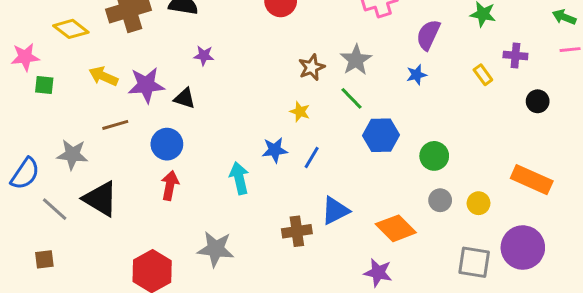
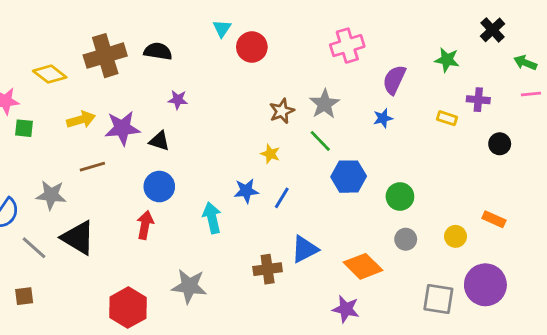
yellow rectangle: (483, 75) -> (447, 118), turned -36
yellow arrow: (103, 76) -> (81, 120), turned 140
blue circle: (167, 144) -> (159, 187), moved
orange rectangle: (532, 180) -> (494, 219), size x0.6
yellow circle: (479, 203) -> (456, 236), moved

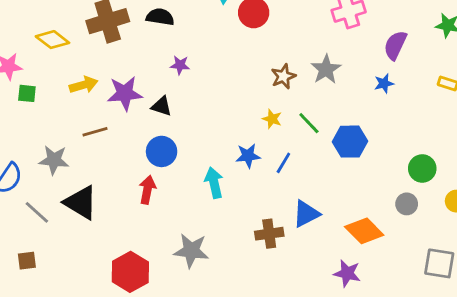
green line: (320, 141) -> (309, 123), moved
green circle: (400, 197) -> (422, 168), moved

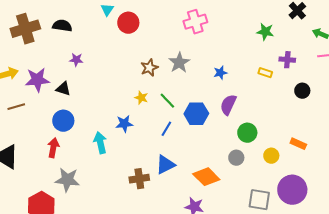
purple semicircle: (395, 45) -> (228, 105), moved
blue line: (283, 163) -> (166, 129), moved
gray star: (191, 251) -> (67, 180), moved

